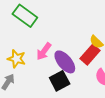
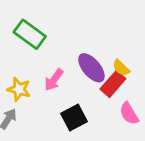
purple ellipse: (65, 62) -> (91, 68), moved

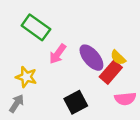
pink arrow: (54, 80) -> (58, 54), moved
pink semicircle: (129, 113) -> (125, 99), turned -65

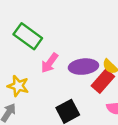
purple ellipse: (91, 58) -> (83, 67), turned -56

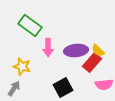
pink arrow: (50, 63) -> (48, 48), turned -36

